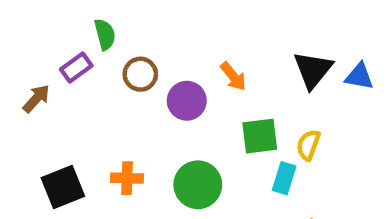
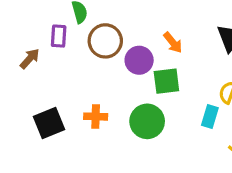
purple rectangle: (76, 68) -> (59, 36), turned -50
brown circle: (140, 74) -> (105, 41), size x1.4
green square: (260, 136) -> (166, 81), moved

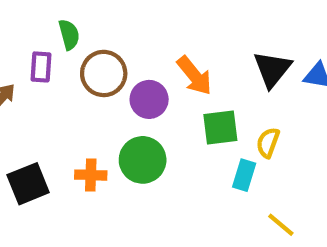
orange arrow: (173, 43) -> (194, 76), size x1.4
green square: (166, 81) -> (220, 127), moved
green circle: (147, 121) -> (143, 160), moved

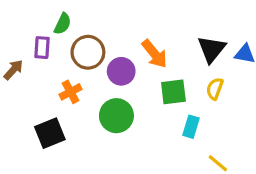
green semicircle: (69, 35) -> (63, 24), turned 40
yellow semicircle: (268, 143) -> (215, 89), moved
orange cross: (91, 175) -> (70, 92), moved, turned -30
black square: (28, 184) -> (50, 133), moved

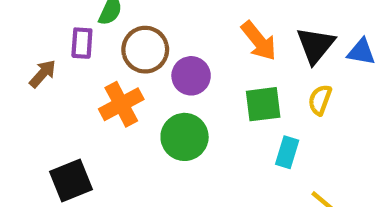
orange arrow: (154, 54) -> (259, 41), moved
orange cross: (70, 92) -> (121, 104), size x1.4
black square: (50, 133) -> (71, 181), moved

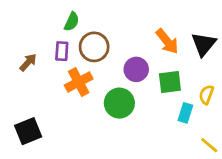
purple rectangle: (82, 43) -> (62, 51), moved
purple circle: (191, 76) -> (136, 69), moved
yellow semicircle: (320, 100) -> (206, 95), moved
black square: (71, 181) -> (28, 131), moved

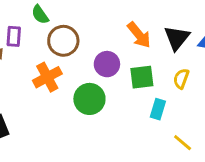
green semicircle: (72, 22) -> (40, 15), turned 120
purple rectangle: (62, 51) -> (14, 36), moved
yellow semicircle: (206, 95) -> (181, 79), moved

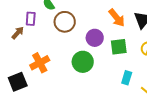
orange cross: (47, 77) -> (40, 63), moved
cyan rectangle: (158, 109) -> (127, 78), moved

